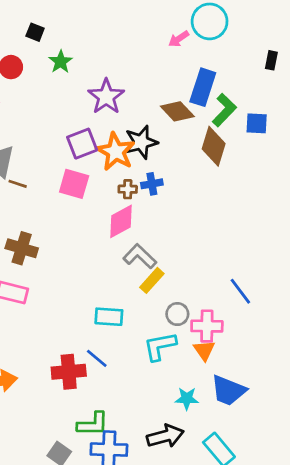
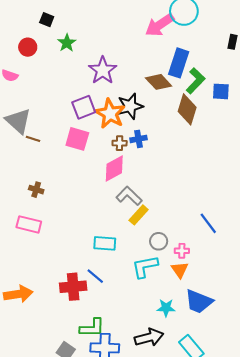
pink arrow: (179, 39) -> (160, 25), size x1.8
brown cross: (22, 248) -> (36, 190), size x0.6
pink cross: (207, 326) -> (182, 251), size x0.6

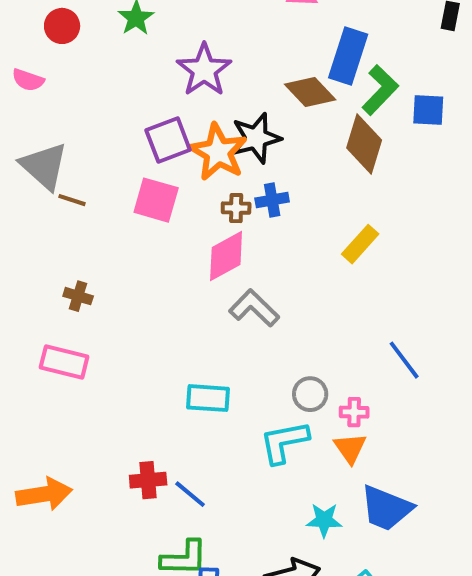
yellow rectangle: (139, 215) -> (360, 244), moved
blue line: (95, 276) -> (190, 494), moved
red cross: (73, 287) -> (148, 480), size x0.7

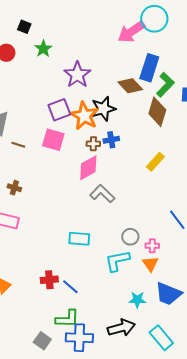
brown line: (72, 200) -> (18, 145), moved

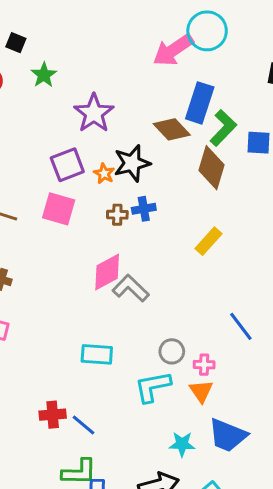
orange star: (84, 116) -> (104, 174), size x0.5
pink diamond: (88, 168) -> (107, 272), moved

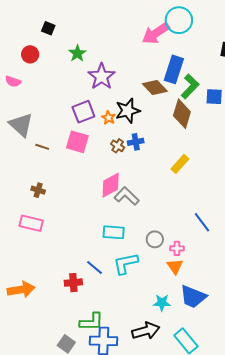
green star: (44, 75) -> (77, 53), moved
brown cross: (117, 215) -> (118, 146), turned 32
cyan rectangle: (97, 354) -> (114, 232), moved
cyan L-shape: (153, 387) -> (126, 263), moved
blue line: (84, 425) -> (94, 267), moved

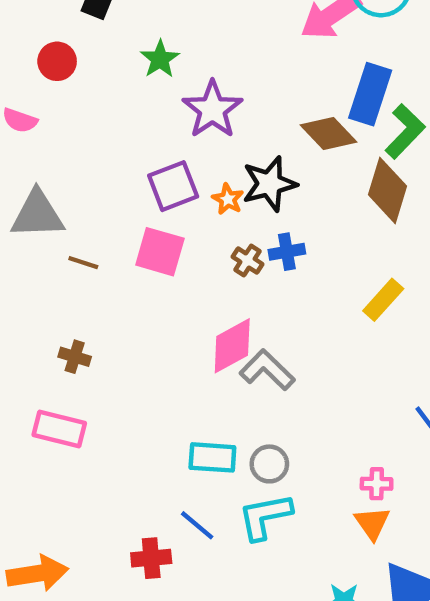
gray triangle: (21, 125) -> (37, 214), turned -44
cyan rectangle: (114, 232) -> (212, 457), moved
gray circle: (155, 239) -> (269, 464), moved

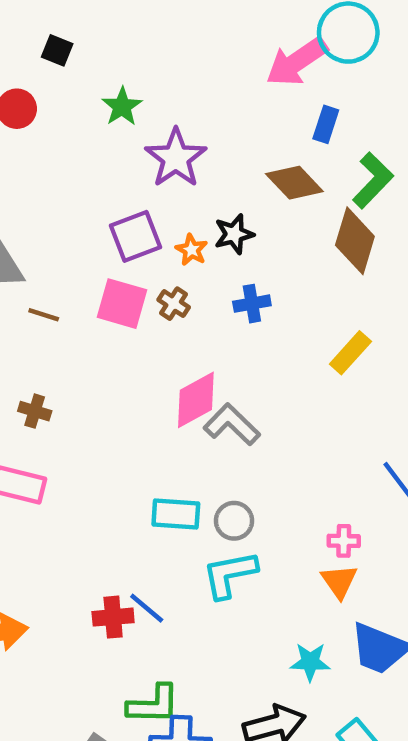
blue rectangle: (370, 94) -> (326, 124), moved, size x0.6
black star: (269, 184) -> (234, 234), size x0.7
brown cross: (247, 260) -> (174, 304), moved
blue line: (197, 525) -> (147, 608), moved

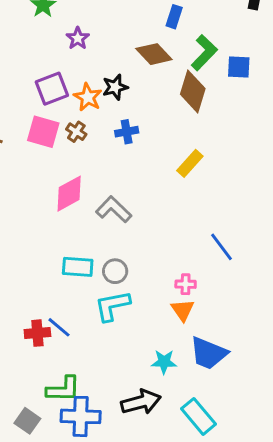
purple star: (176, 158) -> (78, 38), size x0.6
orange star: (191, 250) -> (88, 97), size x1.4
pink diamond: (196, 400) -> (69, 194), moved

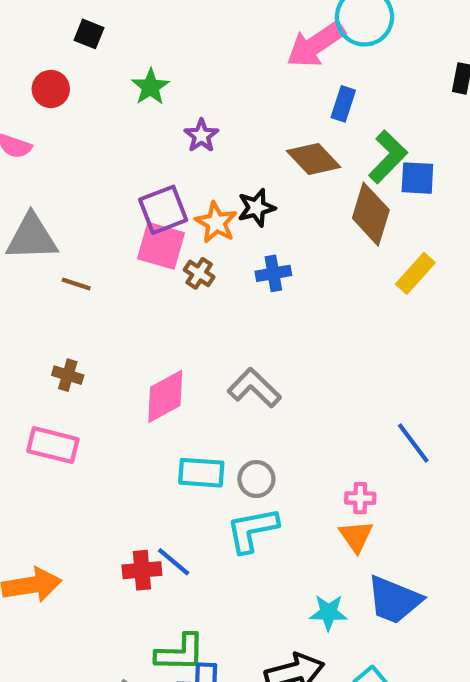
blue square: (239, 67) -> (417, 178), moved
pink square: (43, 132) -> (161, 246), moved
yellow rectangle: (190, 163) -> (415, 273), moved
pink diamond: (69, 194) -> (165, 396), moved

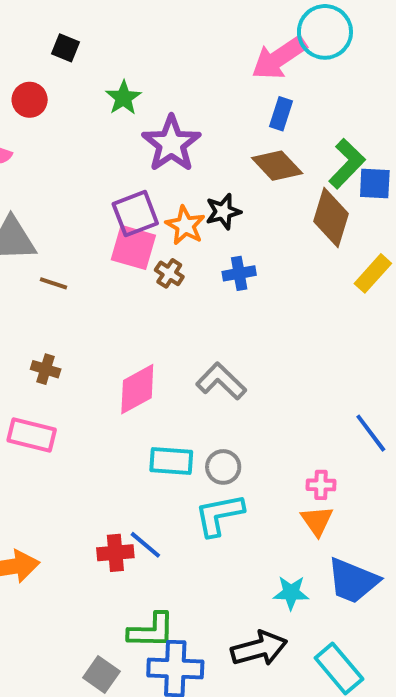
blue rectangle: (343, 104) -> (281, 114), moved
purple star: (201, 136) -> (171, 144), size x1.8

